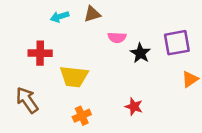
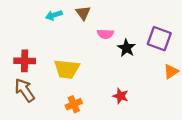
brown triangle: (92, 14) -> (83, 13), turned -49
purple square: (177, 43) -> (159, 39), turned 30
red cross: (40, 53) -> (25, 61), moved

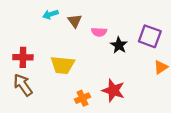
brown triangle: (83, 13) -> (75, 21), moved
red star: (121, 96) -> (113, 90), size x1.5
orange cross: (74, 104) -> (82, 98), moved

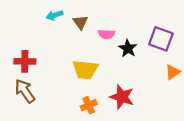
yellow trapezoid: (63, 65) -> (85, 70), moved

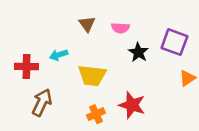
cyan arrow: (54, 15) -> (59, 55), moved
pink semicircle: (107, 34) -> (120, 28), moved
brown arrow: (25, 91) -> (42, 102), moved, turned 60

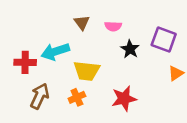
cyan arrow: (59, 55) -> (55, 52), size x1.6
red star: (132, 105) -> (124, 99), turned -30
orange cross: (96, 114) -> (77, 97), moved

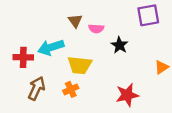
pink semicircle: (113, 26) -> (96, 29), moved
purple square: (164, 40) -> (148, 15), moved, turned -30
red star: (124, 99) -> (127, 95), moved

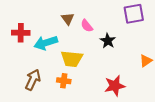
pink semicircle: (96, 29) -> (87, 26), turned 48
red cross: (23, 57) -> (21, 33), moved
orange cross: (71, 89) -> (64, 81), turned 32

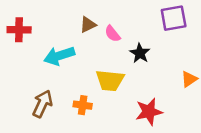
brown triangle: (68, 19) -> (88, 25), turned 40
red cross: (21, 33) -> (19, 30), moved
yellow trapezoid: (72, 59) -> (110, 80), moved

